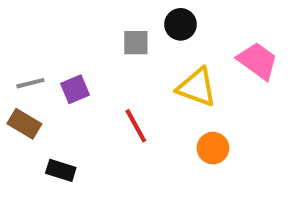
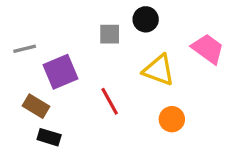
gray line: (30, 83) -> (25, 49), moved
purple square: (75, 89) -> (61, 72), size x1.5
brown rectangle: (24, 124) -> (36, 106), moved

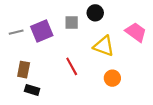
purple square: (61, 72) -> (42, 31), moved
brown rectangle: (36, 106) -> (24, 70), turned 70

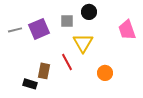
pink trapezoid: (136, 32) -> (127, 30), turned -145
yellow triangle: (104, 46) -> (83, 43), moved, turned 40
brown rectangle: (24, 70) -> (44, 71), moved

